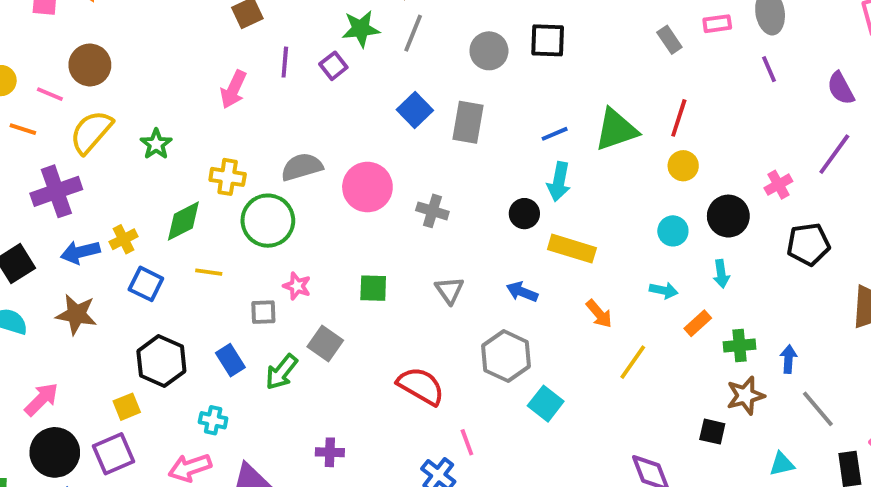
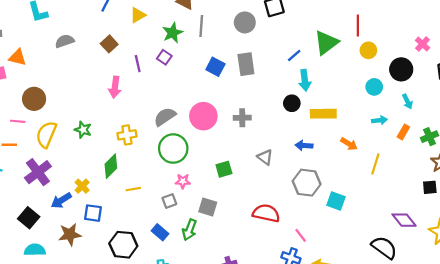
green circle: (268, 221) -> (173, 149), moved
blue square: (146, 284) -> (93, 213), moved

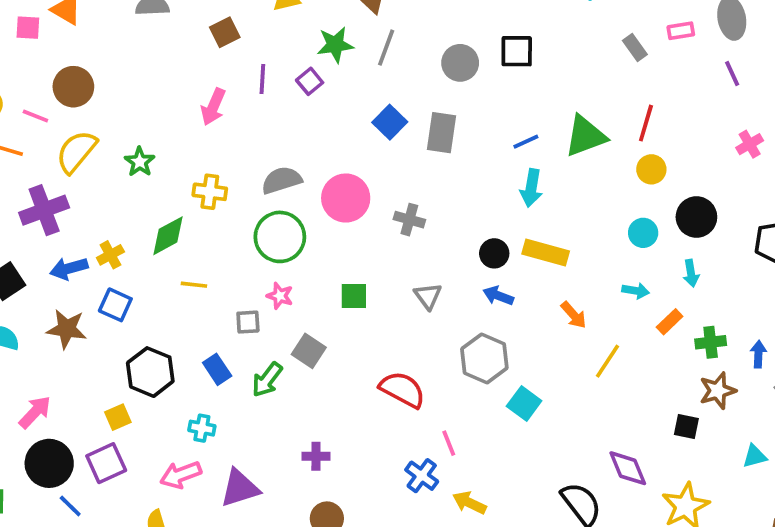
pink cross: (423, 44) -> (750, 144), moved
black circle: (292, 103) -> (494, 253), moved

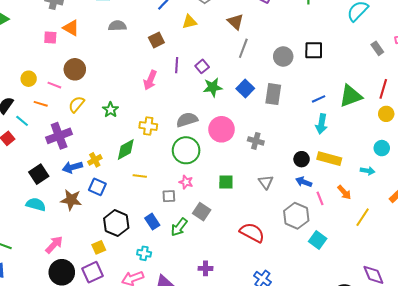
green star: (335, 45) -> (213, 87), moved
yellow semicircle: (76, 152) -> (76, 104), size x0.7
cyan arrow: (636, 291) -> (368, 171), moved
pink line: (449, 443) -> (320, 198), moved

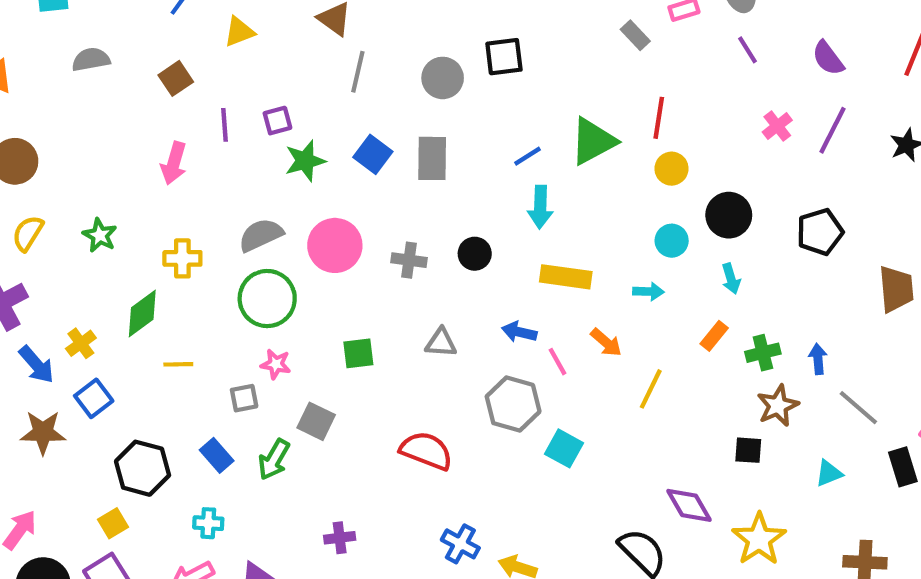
purple square: (202, 66) -> (277, 121), turned 32
black circle: (302, 159) -> (475, 254), moved
blue arrow: (72, 167) -> (36, 365), turned -108
gray triangle: (266, 182) -> (441, 343), turned -42
blue square: (97, 187) -> (94, 398), turned 36

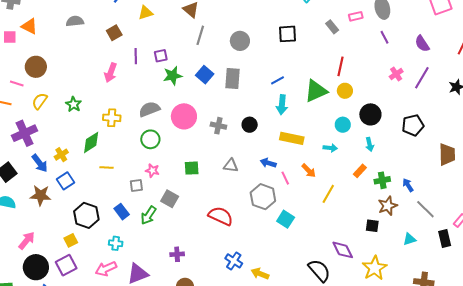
black square: (504, 57) -> (287, 34), moved
green triangle: (593, 141) -> (316, 91), moved
green circle: (267, 299) -> (150, 139), size x0.7
blue arrow: (818, 359) -> (408, 185), turned -32

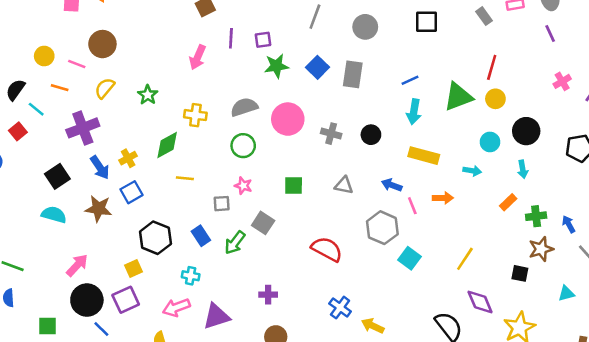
orange arrow: (309, 171) -> (443, 198), turned -49
yellow line: (328, 194) -> (465, 259), moved

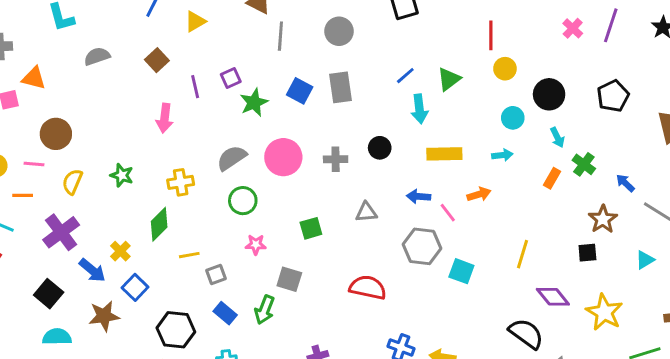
green triangle: (458, 97) -> (449, 79), moved, size x0.7
gray square: (222, 204) -> (216, 275), moved
green cross: (536, 216) -> (584, 164), moved, turned -30

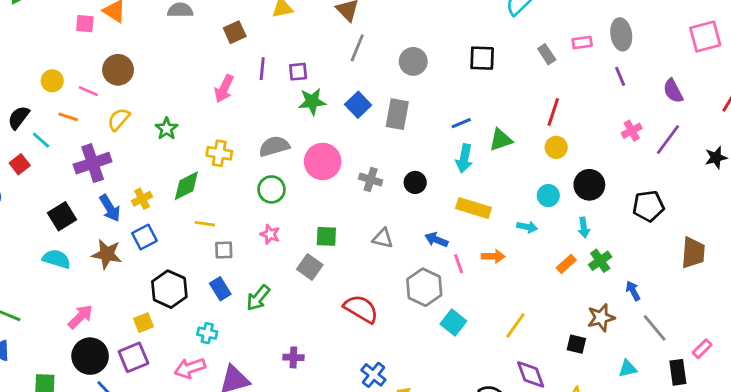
gray square: (289, 279) -> (310, 267), moved

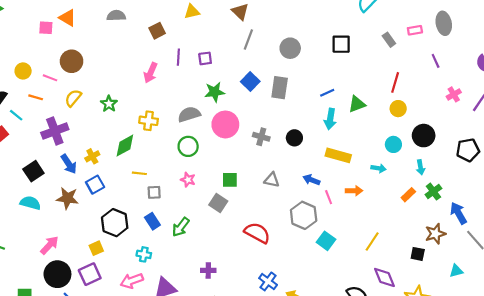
purple line: (620, 76) -> (436, 61), moved
green star: (312, 102) -> (215, 92), moved
blue arrow: (633, 291) -> (458, 213), size x1.5

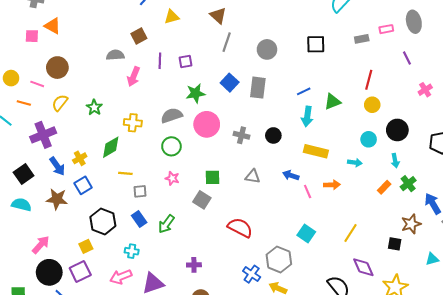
gray semicircle: (116, 16) -> (115, 55), moved
gray rectangle: (389, 40) -> (362, 39), turned -64
gray hexagon: (304, 215) -> (279, 259), moved

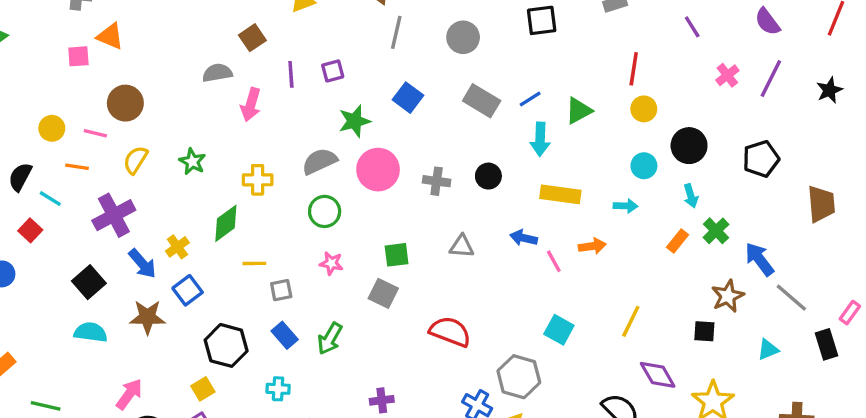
gray rectangle: (258, 88) -> (482, 101), moved, turned -60

